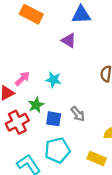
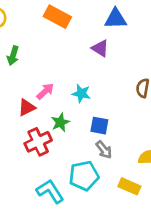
gray arrow: (78, 114) -> (104, 150), moved
blue square: (54, 119) -> (99, 126), moved

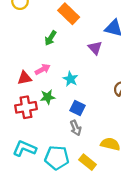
green arrow: (13, 56) -> (51, 38), moved
cyan pentagon: (84, 176) -> (57, 158), moved
cyan L-shape: (50, 191) -> (25, 149), turned -50

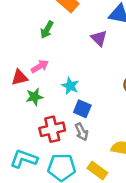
cyan star: (70, 79) -> (70, 86), moved
green star: (48, 97) -> (34, 97), moved
red cross: (26, 107) -> (52, 129), moved

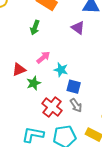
pink arrow: (40, 66) -> (43, 57), moved
red cross: (52, 129) -> (52, 107), turned -30

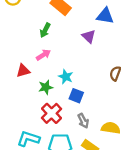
pink arrow: (43, 57) -> (43, 55), moved
green star: (34, 83) -> (46, 87), moved
gray arrow: (76, 105) -> (83, 121), moved

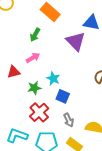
purple triangle: (89, 36) -> (76, 41), size x1.5

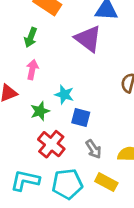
pink arrow: (33, 58) -> (32, 70), turned -40

